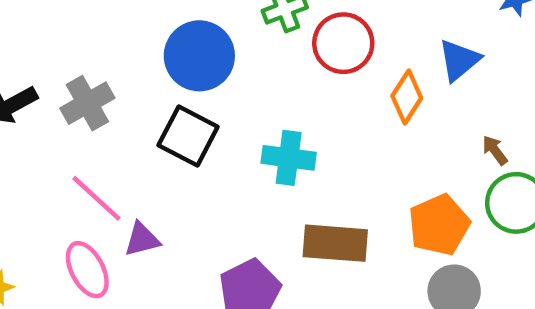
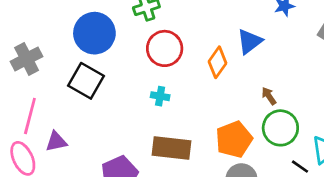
red circle: (343, 43) -> (165, 48), moved
cyan cross: (289, 158) -> (160, 96), moved, size x0.6
pink line: (96, 198) -> (30, 116), turned 60

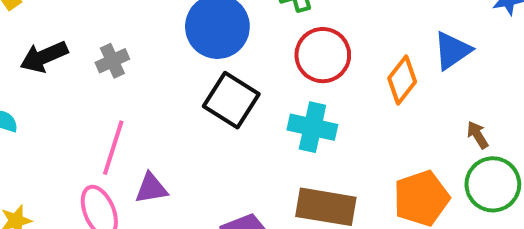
gray cross: (27, 59) -> (112, 61), size x0.7
black square: (86, 81) -> (231, 100), moved
cyan cross: (160, 96) -> (312, 127), size x1.6

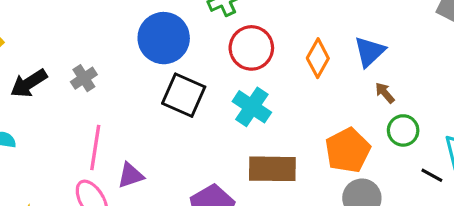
blue triangle: (452, 51) -> (370, 52), moved
cyan cross: (312, 127) -> (252, 107), turned 30
green circle: (493, 184) -> (403, 130), size x0.7

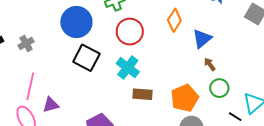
orange diamond: (318, 58) -> (174, 20), moved
brown rectangle: (272, 169) -> (143, 94), moved, size x0.7

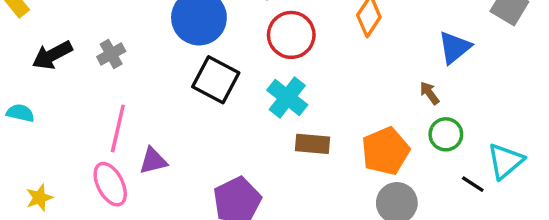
blue triangle: (202, 39) -> (455, 47), moved

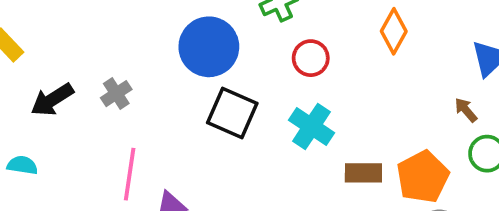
red circle: (291, 35) -> (311, 58), size x0.7
brown rectangle: (312, 144) -> (363, 173), moved

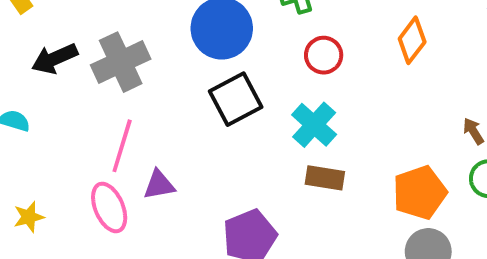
gray cross: (116, 94) -> (121, 62), size x1.8
black square: (232, 113) -> (236, 99), turned 30
brown rectangle: (363, 173) -> (325, 178), moved

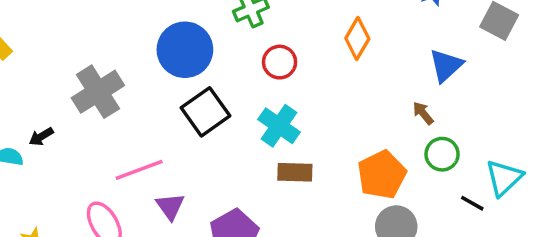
black arrow: (55, 59) -> (41, 137), moved, size x0.6
pink line: (122, 146) -> (139, 170), moved, turned 60
purple triangle: (159, 185) -> (170, 206), moved, turned -48

